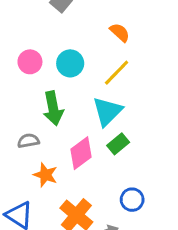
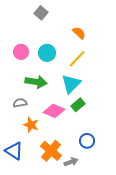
green arrow: (53, 108) -> (36, 82), turned -70
pink diamond: (81, 153) -> (54, 111), turned 60

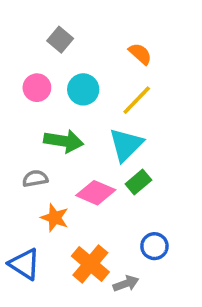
gray square: (41, 13) -> (60, 40), moved

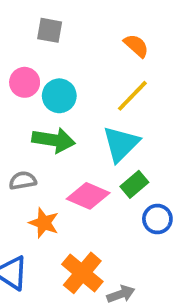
gray square: (60, 40) -> (50, 30), turned -30
cyan circle: (83, 89) -> (59, 96), moved
blue circle: (154, 246) -> (157, 219), moved

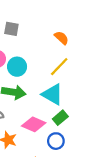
cyan triangle: (121, 144) -> (53, 94), turned -45
blue circle: (157, 219) -> (56, 141), moved

